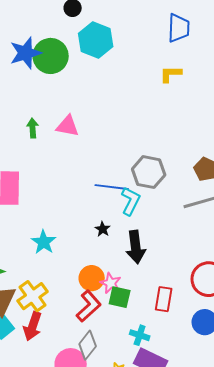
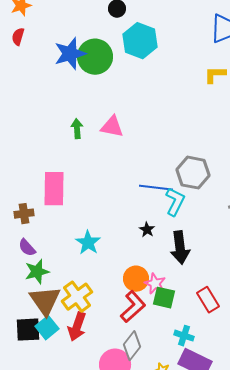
red rectangle: (164, 299) -> (208, 300), turned -40

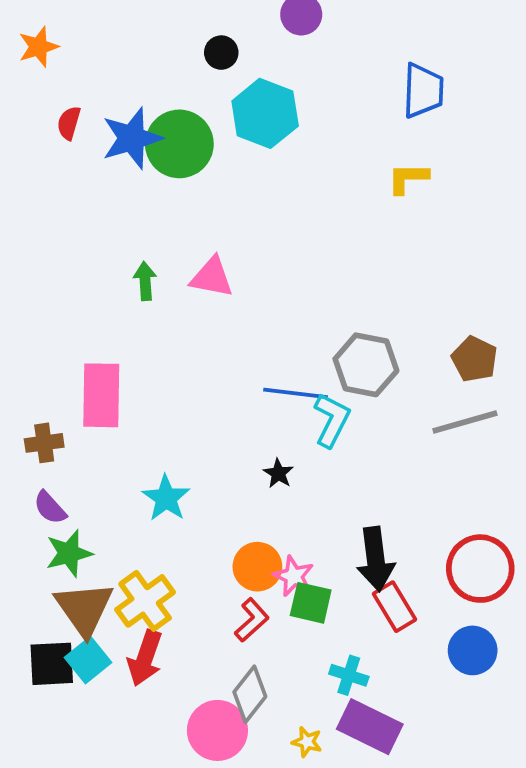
red semicircle: (18, 37) -> (69, 123), moved
black arrow: (180, 248) -> (375, 559), moved
red L-shape: (133, 307) -> (252, 620), size x0.7

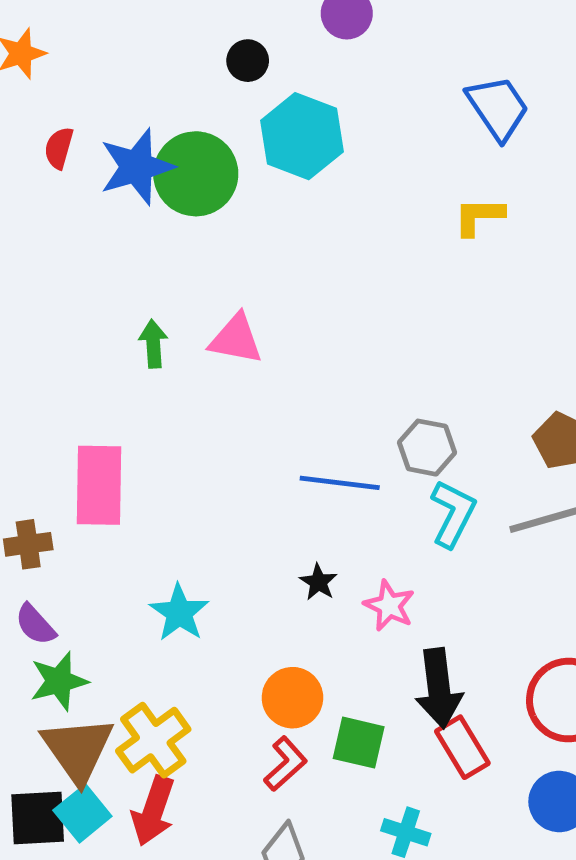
blue trapezoid: (423, 91) -> (498, 108), turned -36
gray hexagon: (366, 365) -> (427, 448), size x0.7
cyan L-shape: (332, 420) -> (453, 514), moved
pink star: (294, 576) -> (389, 606), moved

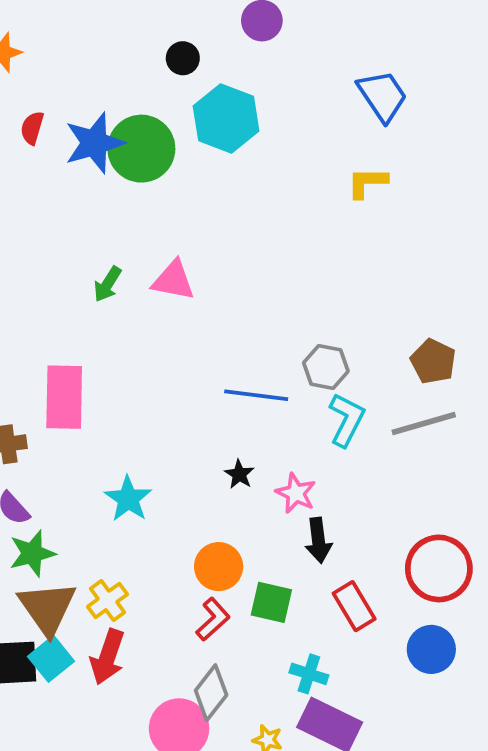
green arrow: (153, 344) -> (107, 284), turned -144
black arrow: (439, 688) -> (318, 540), moved, size x0.7
yellow cross: (153, 740) -> (107, 600), size x0.7

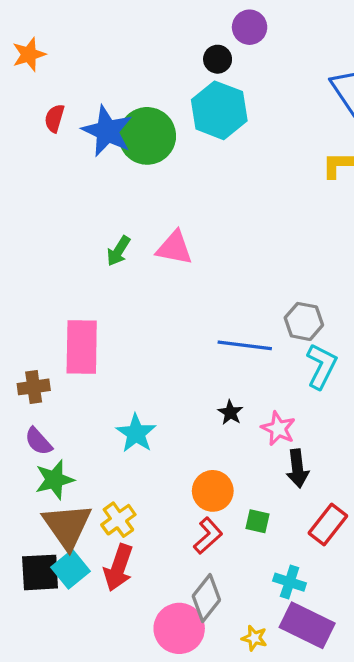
black circle: (183, 58) -> (218, 59), moved
blue star: (94, 143) -> (107, 131), turned -30
green square: (271, 602) -> (258, 521), size x0.7
red rectangle: (354, 606) -> (328, 524), turned 69

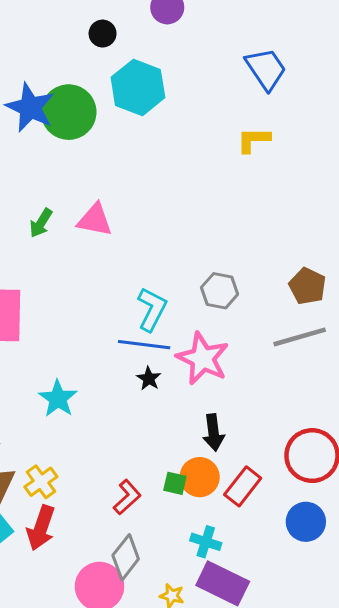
black circle: (218, 59) -> (103, 34), moved
blue line: (245, 345) -> (144, 345), moved
cyan L-shape: (321, 366) -> (152, 309), moved
pink star: (278, 429) -> (203, 359), moved, size x1.6
orange circle: (213, 491) -> (200, 477), moved

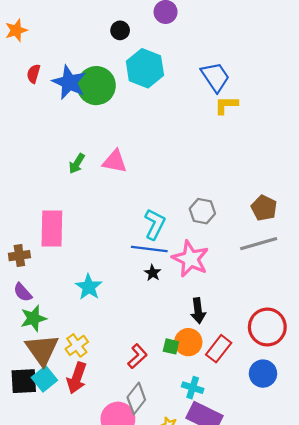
blue trapezoid: (266, 69) -> (215, 77), moved

